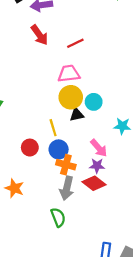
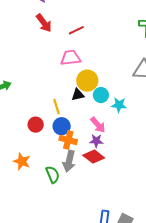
yellow circle: (71, 97) -> (87, 81), moved
cyan circle: (94, 102) -> (101, 95), moved
green semicircle: (58, 217) -> (53, 175), moved

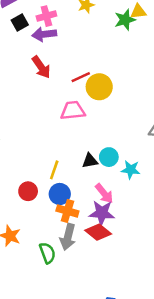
yellow circle: (87, 81) -> (99, 87), moved
black triangle: (78, 95) -> (90, 161), moved
yellow line: (57, 107) -> (54, 170), turned 35
purple star: (96, 141) -> (102, 213), size x1.5

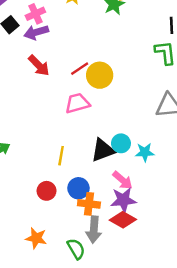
black triangle: (90, 161) -> (103, 150), size x1.5
yellow line: (54, 170) -> (61, 156), moved

